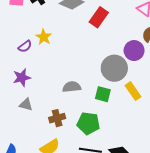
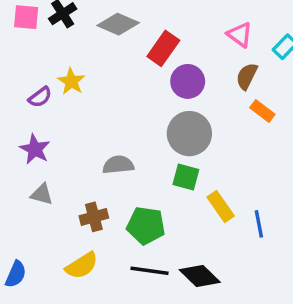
purple circle: (134, 51) -> (188, 81), moved
purple star: (22, 78) -> (35, 149), turned -30
yellow rectangle: (133, 91) -> (221, 207), moved
green square: (103, 94) -> (186, 177), moved

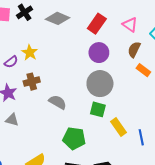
red rectangle: (163, 48) -> (97, 24), moved
gray semicircle: (118, 165) -> (58, 102), turned 36
brown cross: (94, 217) -> (32, 82), moved

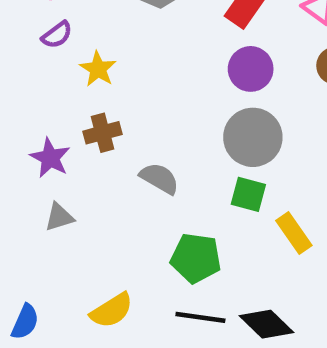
purple semicircle: (11, 62) -> (57, 35), moved
gray triangle: (12, 120) -> (59, 217), turned -32

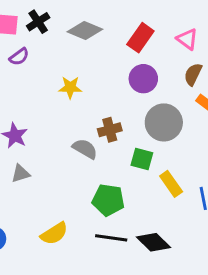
yellow star: (98, 69) -> (70, 87), moved, turned -30
brown cross: (103, 133) -> (110, 130), moved
gray circle: (253, 137) -> (164, 122), moved

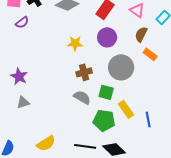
yellow star: (70, 87) -> (75, 43), moved
gray semicircle: (85, 149) -> (82, 97), moved
green pentagon: (108, 200) -> (104, 120), moved

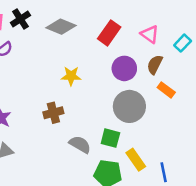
purple circle: (107, 37) -> (124, 68), moved
brown cross: (84, 72) -> (53, 113), moved

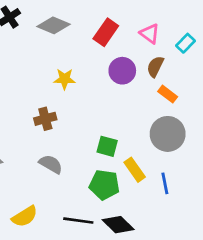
gray circle: (129, 106) -> (168, 134), moved
gray semicircle: (80, 144) -> (51, 164), moved

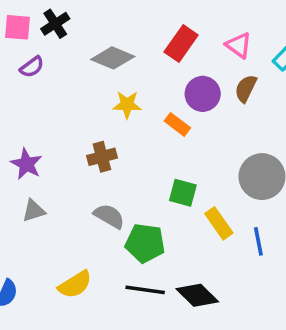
gray diamond: (54, 25) -> (113, 58), moved
orange rectangle: (168, 94) -> (177, 124), moved
green pentagon: (104, 185) -> (145, 243), moved

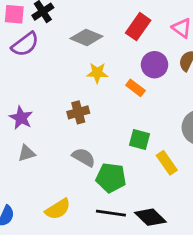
purple semicircle: (32, 67) -> (25, 44), size x1.5

